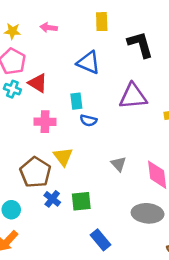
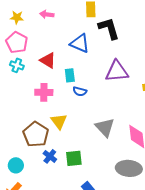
black L-shape: (140, 44) -> (109, 28), moved
red triangle: (38, 83) -> (48, 60), moved
gray triangle: (119, 164) -> (105, 127), size x1.5

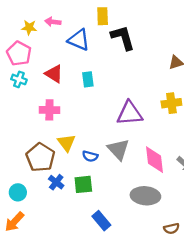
yellow star: (17, 17) -> (29, 27), moved
blue triangle: (80, 43) -> (79, 40), moved
purple triangle: (117, 71) -> (130, 113), moved
cyan rectangle: (70, 75) -> (88, 79), moved
blue semicircle: (80, 91) -> (90, 156), moved

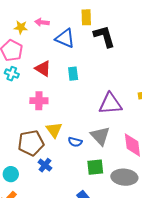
brown pentagon: (40, 157) -> (31, 143), turned 30
green square: (83, 184) -> (95, 167), moved

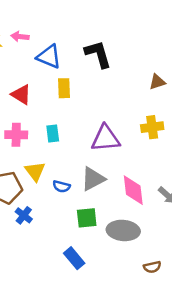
yellow rectangle: (86, 17) -> (64, 88), moved
cyan rectangle: (73, 74) -> (53, 134), moved
gray triangle: (100, 136) -> (93, 179), turned 45

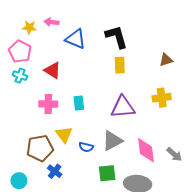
yellow rectangle: (64, 88) -> (120, 65), moved

